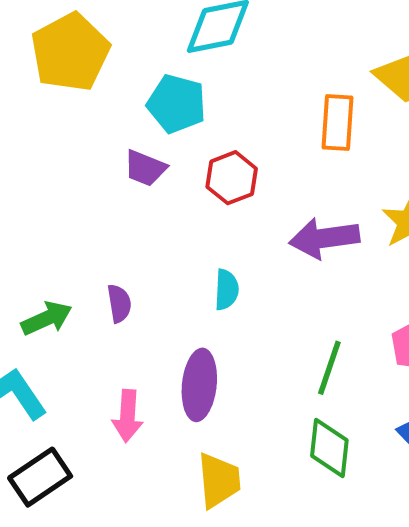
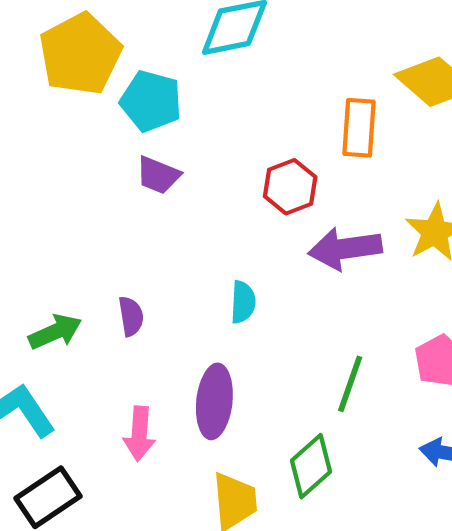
cyan pentagon: (177, 104) -> (151, 101), moved
red hexagon: (232, 178) -> (290, 187), moved
green diamond: (329, 448) -> (311, 466), moved, turned 42

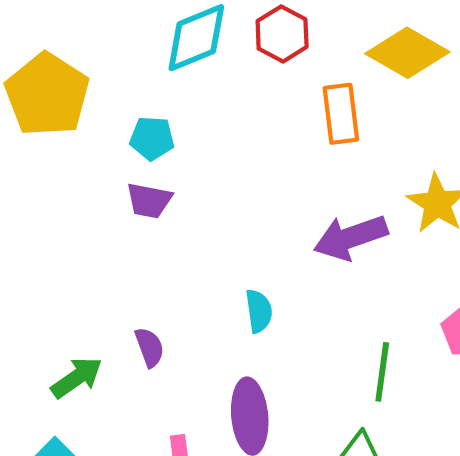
cyan pentagon: (151, 101) -> (152, 138), moved, size x0.7
red hexagon: (290, 187) -> (282, 34), moved

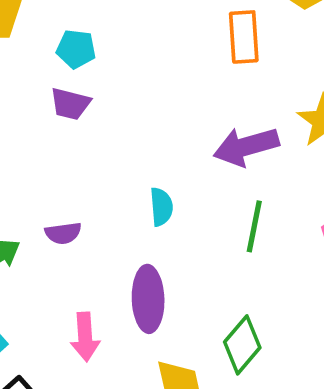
purple semicircle: (149, 347) -> (63, 233), turned 99
green line: (382, 372) -> (254, 226), moved

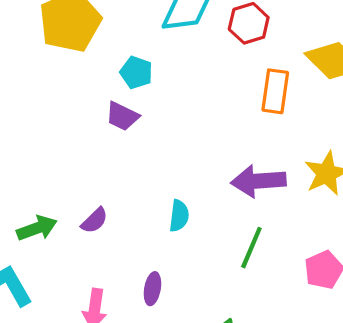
purple semicircle: (63, 233) -> (94, 221), turned -48
purple ellipse: (148, 299) -> (152, 289), size x0.6

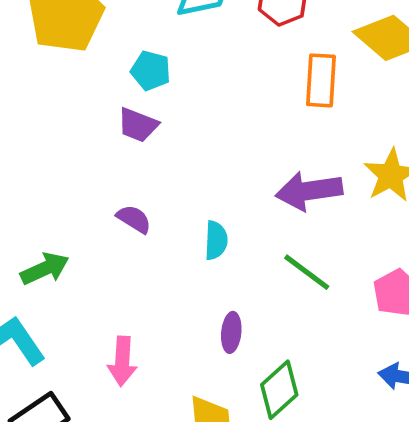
purple semicircle: (94, 221) -> (134, 219), moved, turned -100
green line: (251, 248) -> (307, 272), turned -72
purple ellipse: (152, 289) -> (231, 332), moved

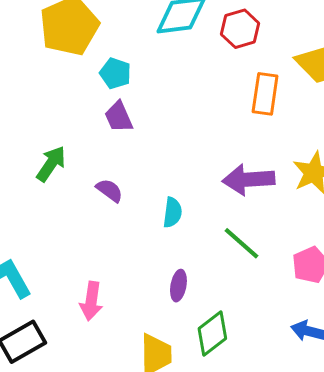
cyan pentagon: (151, 71) -> (115, 73), moved
purple trapezoid: (138, 125) -> (119, 117), turned 40
green arrow: (45, 269) -> (51, 164), moved, turned -36

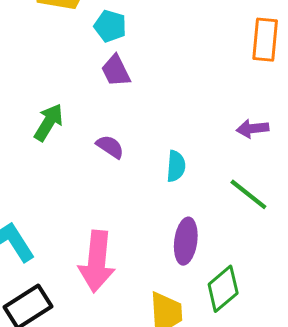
purple arrow: (249, 180) -> (252, 129), size x0.6
purple ellipse: (178, 286) -> (186, 241), size x1.4
pink arrow: (91, 301) -> (97, 261), size x1.5

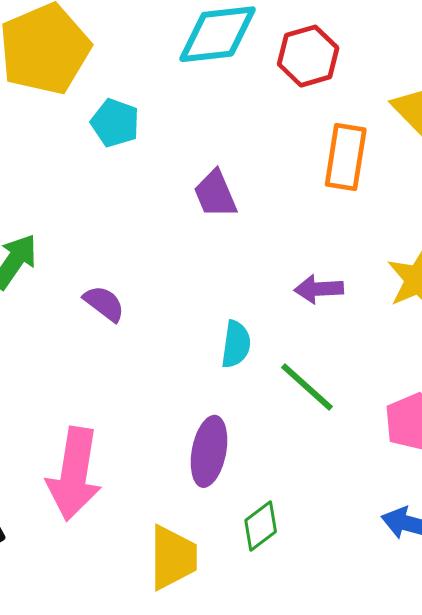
purple trapezoid: (116, 71) -> (215, 194), moved
cyan semicircle: (176, 166) -> (236, 344), moved
green diamond: (223, 289) -> (261, 526), size x0.7

